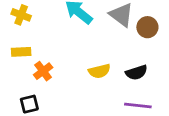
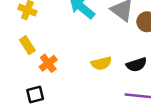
yellow rectangle: (21, 52) -> (27, 45), turned 60

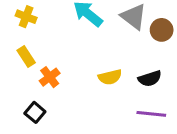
black square: (35, 94) -> (35, 112), turned -36

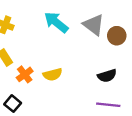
yellow semicircle: (110, 77) -> (53, 74), moved

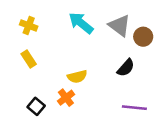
orange cross: (25, 74) -> (66, 98), moved
black semicircle: (107, 76) -> (126, 68), moved, turned -30

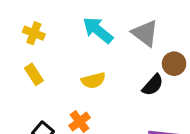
brown circle: (143, 37) -> (174, 64), moved
yellow semicircle: (77, 77) -> (93, 80), moved

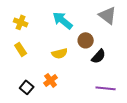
gray triangle: (145, 33) -> (108, 15), moved
brown circle: (174, 64) -> (86, 40), moved

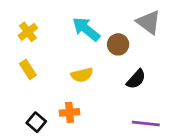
yellow cross: (21, 22) -> (28, 32), turned 32
brown circle: (86, 40) -> (118, 44), moved
orange cross: (51, 80) -> (70, 112), turned 32

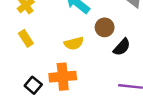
brown circle: (118, 44) -> (105, 27), moved
orange cross: (70, 112) -> (63, 77), size x1.5

